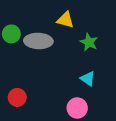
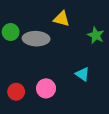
green star: (89, 42) -> (96, 35), moved
pink circle: (77, 108) -> (46, 88), moved

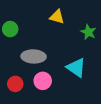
gray ellipse: (36, 39) -> (34, 56), moved
cyan triangle: (82, 74) -> (76, 68), size x1.5

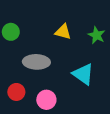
yellow triangle: (57, 17) -> (63, 32), moved
pink circle: (43, 81) -> (46, 100), moved

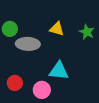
gray ellipse: (36, 62) -> (28, 44), moved
cyan triangle: (83, 74) -> (59, 71), moved, turned -30

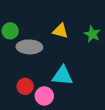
red circle: (15, 83) -> (25, 86), moved

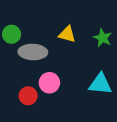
cyan triangle: (62, 76) -> (100, 84), moved
pink circle: (44, 96) -> (49, 83), moved

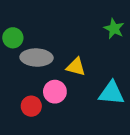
yellow triangle: (67, 34) -> (76, 67), moved
green star: (103, 38) -> (114, 29), moved

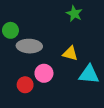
green star: (114, 29) -> (74, 14), moved
yellow triangle: (76, 67) -> (70, 53), moved

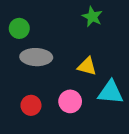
green circle: (10, 30) -> (19, 28), moved
pink circle: (44, 73) -> (70, 101), moved

